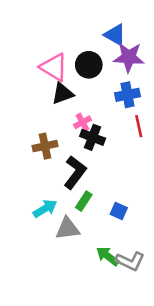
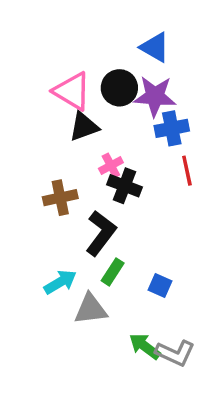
purple star: (129, 57) -> (155, 96), moved

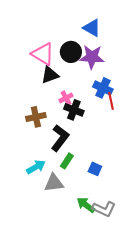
blue cross: (172, 128) -> (103, 88), moved, turned 36

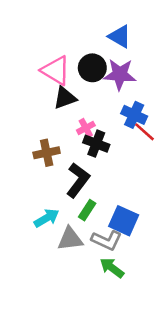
red line: (111, 101) -> (145, 132), turned -36
blue square: (95, 169) -> (124, 221), size x1.6
gray L-shape: (104, 209) -> (107, 240), moved

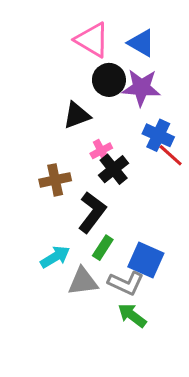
pink triangle: (56, 70) -> (92, 40), moved
black cross: (96, 144) -> (114, 169), turned 30

